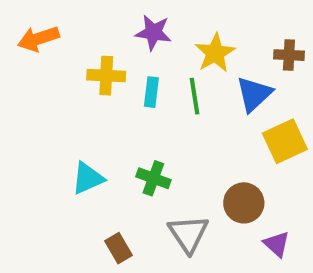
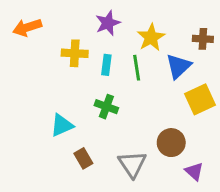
purple star: (153, 32) -> (108, 23), turned -30
green cross: (153, 178) -> (106, 107), moved
brown rectangle: (119, 248) -> (83, 158), moved

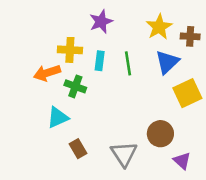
orange arrow: (27, 27) -> (47, 73), moved
yellow star: (151, 37) -> (159, 27), moved
green cross: (106, 107) -> (75, 86), moved

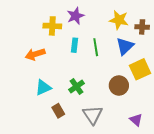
yellow star: (159, 27) -> (119, 20), turned -30
yellow cross: (70, 50) -> (52, 26), moved
green cross: (75, 86) -> (76, 87), moved, turned 35
brown circle: (160, 134) -> (119, 86), moved

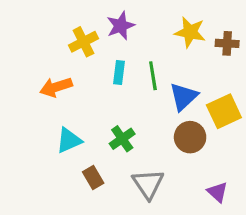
yellow cross: (52, 26) -> (83, 42), turned -30
blue triangle: (125, 46) -> (184, 97), moved

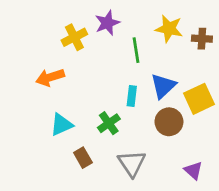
cyan rectangle: (119, 73) -> (132, 96), moved
green line: (153, 76) -> (136, 50), moved

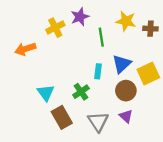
orange arrow: (50, 77) -> (25, 49), moved
cyan triangle: (61, 125) -> (46, 93), turned -42
brown rectangle: (83, 158) -> (62, 117), size x1.5
purple triangle: (193, 171) -> (126, 116), moved

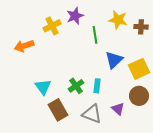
cyan rectangle: (98, 71) -> (97, 86), moved
brown circle: (126, 91) -> (139, 96), moved
gray triangle: (98, 122) -> (92, 114), turned -35

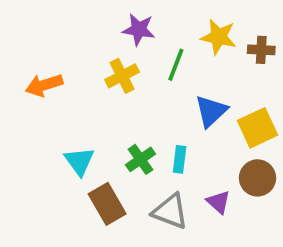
purple star: (75, 16) -> (139, 29), turned 30
yellow cross: (52, 26) -> (122, 76), moved
green line: (95, 35) -> (176, 65), turned 30

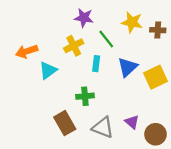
green line: (176, 65) -> (106, 39), turned -60
green cross: (141, 159) -> (85, 96), turned 30
cyan rectangle: (180, 159) -> (96, 64), moved
cyan triangle: (79, 161) -> (48, 70), moved, turned 30
brown circle: (257, 178) -> (156, 134), moved

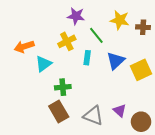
green cross: (85, 96) -> (63, 87), moved

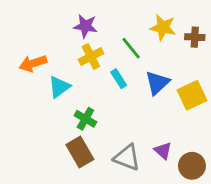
purple star: (76, 16) -> (85, 26), moved
cyan rectangle: (87, 58) -> (119, 79), turned -40
green cross: (63, 87) -> (85, 119), turned 35

